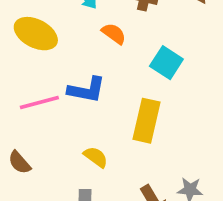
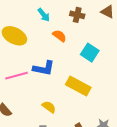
yellow rectangle: (147, 121) -> (78, 86), turned -75

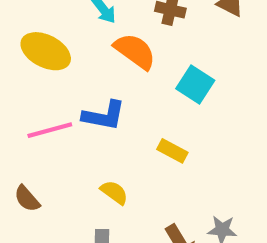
orange semicircle: (59, 36) -> (135, 51), size x1.5
yellow rectangle: (78, 86) -> (172, 151), size x0.6

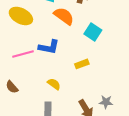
yellow rectangle: (172, 151) -> (82, 64), turned -48

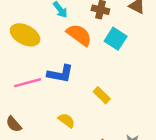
cyan square: (93, 32) -> (116, 39), moved
yellow rectangle: (82, 64) -> (102, 95), turned 64

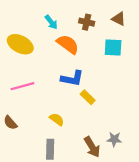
cyan square: (116, 39) -> (113, 48), moved, turned -30
blue L-shape: (60, 74) -> (72, 78), moved

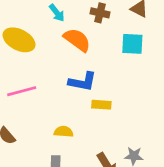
yellow rectangle: (88, 97) -> (101, 105), turned -40
yellow semicircle: (57, 119) -> (64, 132), turned -32

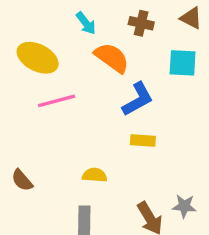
blue L-shape: (82, 82) -> (138, 99), moved, turned -40
pink line: (22, 91) -> (57, 101), moved

